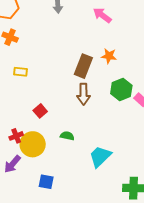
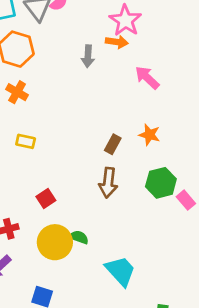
brown rectangle: (83, 66) -> (113, 144), size x0.6
yellow circle: (33, 144) -> (55, 242), moved
cyan trapezoid: (100, 156) -> (121, 271), turned 85

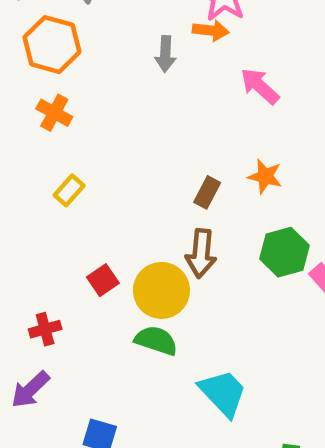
yellow rectangle: (26, 141) -> (69, 190), turned -60
green semicircle: (79, 237) -> (156, 341), size x1.4
yellow circle: (55, 242) -> (161, 290), moved

